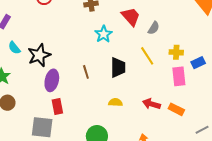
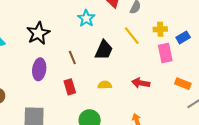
black star: (39, 55) -> (38, 33), moved
black trapezoid: (118, 67) -> (104, 50), turned 30
red rectangle: (57, 106) -> (70, 87), moved
orange rectangle: (176, 109) -> (183, 84), moved

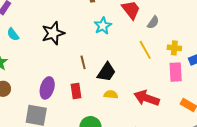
black trapezoid: (104, 50) -> (106, 72), moved
purple ellipse: (39, 69) -> (47, 88), moved
red arrow: (141, 83) -> (147, 98), size x1.4

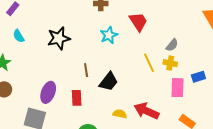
gray semicircle: (153, 22) -> (172, 45), moved
yellow cross: (174, 48) -> (170, 63), moved
yellow semicircle: (111, 95) -> (120, 114), moved

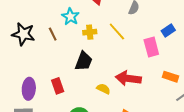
black star: (59, 38) -> (23, 34), turned -30
yellow cross: (170, 63) -> (90, 32), moved
brown line: (86, 70) -> (53, 34), moved
yellow semicircle: (120, 114) -> (103, 89), turned 32

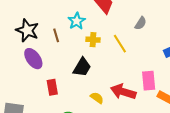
pink rectangle: (151, 47) -> (149, 81), moved
purple ellipse: (29, 89) -> (33, 59), moved, turned -50

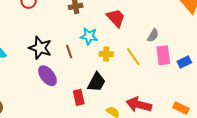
cyan star: (77, 21) -> (89, 36), turned -30
pink rectangle: (149, 81) -> (163, 55), moved
red rectangle: (52, 87) -> (79, 97), moved

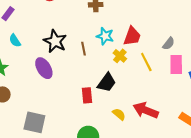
red trapezoid: (116, 18) -> (132, 36), moved, turned 55
yellow cross: (106, 54) -> (120, 56), turned 32
purple ellipse: (47, 76) -> (44, 68), moved

